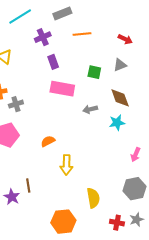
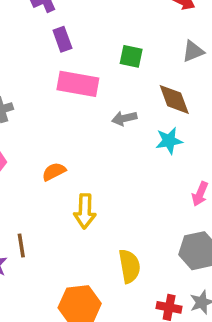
gray triangle: (120, 65) -> (193, 51), moved

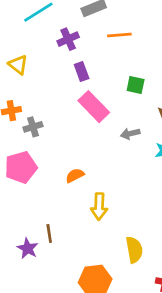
pink rectangle: (78, 84) -> (94, 107), turned 36

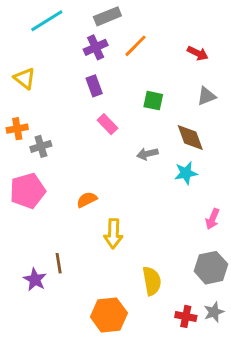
orange line: (119, 35) -> (136, 46), turned -40
purple cross: (68, 39) -> (96, 47), moved
pink rectangle: (94, 107) -> (107, 124), size x0.6

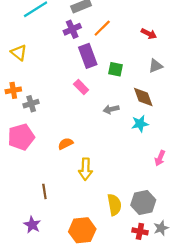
purple rectangle: (94, 86) -> (88, 56), moved, size x1.5
gray hexagon: (211, 268) -> (143, 203), moved
purple star: (35, 280) -> (32, 225), moved

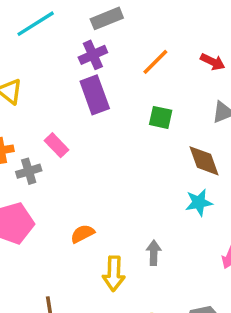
orange line: (102, 28) -> (155, 62), moved
purple rectangle: (88, 56) -> (95, 95), moved
pink rectangle: (81, 87) -> (56, 145), moved
gray arrow: (111, 109) -> (154, 253), moved, turned 104

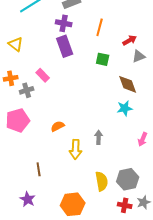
purple cross: (93, 55) -> (64, 23), turned 35
orange line: (155, 62) -> (100, 27), turned -30
red arrow: (213, 62) -> (130, 40), moved, turned -56

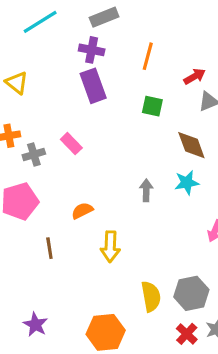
pink rectangle: (43, 75) -> (71, 144), moved
gray arrow: (99, 137) -> (146, 190), moved
brown line: (39, 169) -> (49, 248), moved
red cross: (125, 205) -> (187, 334), turned 32

